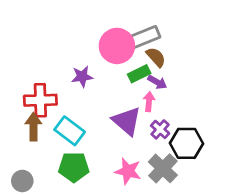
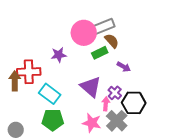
purple arrow: (157, 82) -> (124, 67), moved
pink arrow: (149, 102) -> (106, 104), moved
brown arrow: (33, 127) -> (15, 81), moved

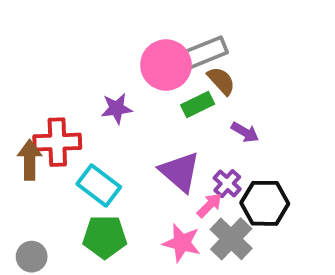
pink arrow: (106, 104) -> (209, 205), turned 40

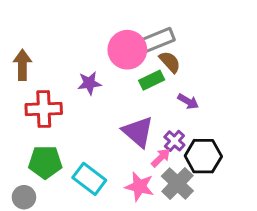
brown arrow: (30, 160) -> (22, 65), moved
cyan rectangle: (99, 186) -> (89, 179), moved
green pentagon: (105, 237) -> (45, 162), moved

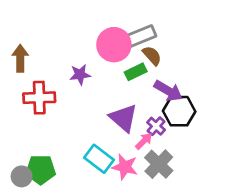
purple arrow: (188, 101) -> (168, 91), size x1.5
black hexagon: (203, 156) -> (179, 111), moved
green pentagon: (45, 162) -> (41, 170), moved
cyan rectangle: (89, 179) -> (99, 159), moved

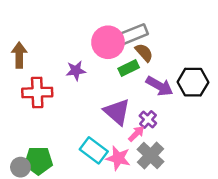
black hexagon: (179, 111) -> (193, 82), moved

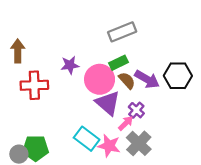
pink circle: (108, 42) -> (100, 79), moved
brown semicircle: (144, 53) -> (127, 80), moved

